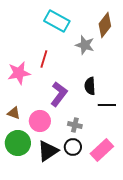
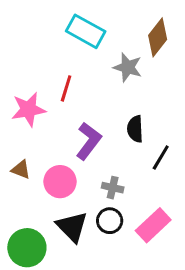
black line: (107, 105) -> (161, 158), turned -60
green circle: (18, 143) -> (27, 248), moved
black triangle: (48, 151) -> (72, 227), turned -40

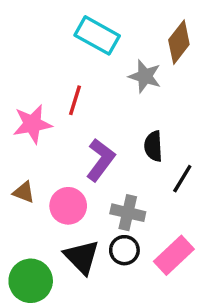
gray cross: (113, 188) -> (128, 213), size x1.4

